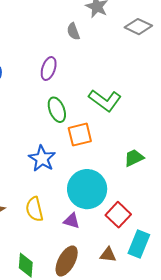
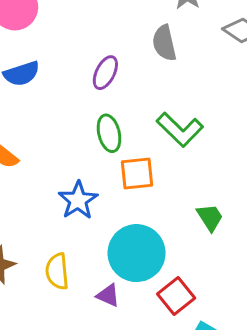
gray semicircle: (73, 31) -> (164, 43), moved, size x1.4
green trapezoid: (134, 158) -> (210, 217), turned 75

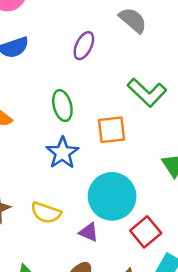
gray semicircle: (164, 43) -> (133, 20), turned 144
green ellipse: (109, 133) -> (62, 106), moved
yellow semicircle: (57, 271) -> (46, 213), turned -64

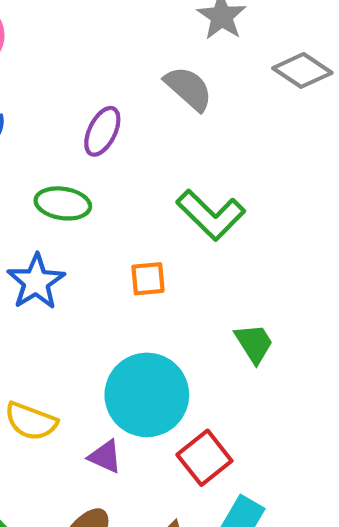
green ellipse: (62, 106) -> (63, 203), moved, turned -68
orange square: (112, 130) -> (148, 279), size x0.7
blue star: (62, 153) -> (36, 282), moved

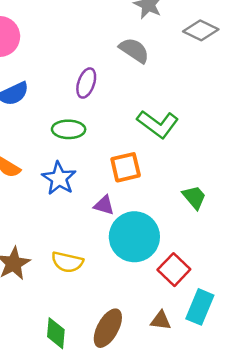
orange square: (148, 279) -> (126, 167), size x1.4
purple triangle: (105, 456) -> (104, 205), moved

